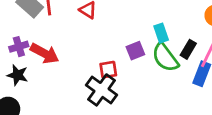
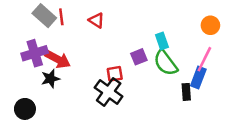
purple cross: (19, 47) -> (35, 53), size x1.5
black rectangle: (188, 49) -> (186, 92), moved, turned -35
black star: (17, 75) -> (50, 79), moved, turned -30

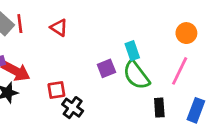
red square: (115, 74) -> (56, 90), moved
blue rectangle: (198, 77) -> (196, 110), moved
black cross: (109, 92) -> (73, 108), size x0.7

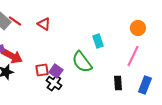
red line: (20, 24) -> (15, 21), turned -48
purple square: (106, 68) -> (56, 71), moved, turned -32
green semicircle: (136, 75) -> (82, 62), moved

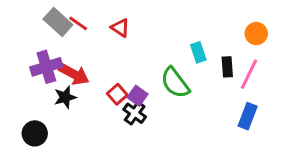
red square: (42, 70) -> (117, 94), turned -32
black rectangle: (118, 83) -> (227, 67), moved
blue rectangle: (145, 85) -> (248, 116), moved

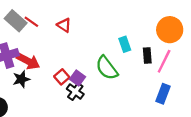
orange circle: (256, 34) -> (170, 30), size x1.5

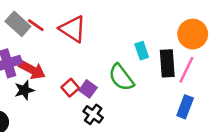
red triangle: (64, 25) -> (73, 29), size x1.6
black rectangle: (147, 56) -> (167, 63), size x1.5
black cross: (75, 92) -> (93, 114), moved

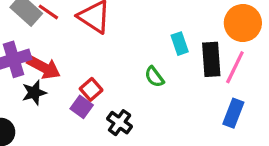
green semicircle: (121, 77) -> (154, 77), size x0.6
purple square: (88, 89) -> (82, 107), moved

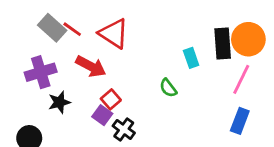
black rectangle: (211, 59) -> (223, 44), moved
red arrow: (44, 67) -> (91, 66), moved
black cross: (120, 123) -> (124, 129), moved

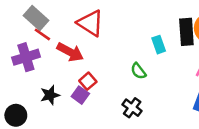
red line: (72, 29) -> (42, 34), moved
black star: (59, 102) -> (50, 95), moved
black cross: (124, 129) -> (132, 108), moved

